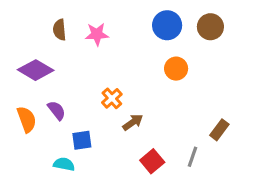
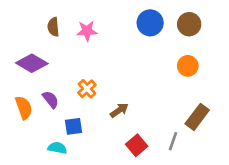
orange circle: (176, 69) -> (188, 66), moved
orange cross: (112, 98) -> (87, 89), moved
brown rectangle: (219, 130) -> (197, 117), size x1.4

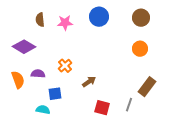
blue circle: (150, 23) -> (99, 17), moved
purple semicircle: (51, 100) -> (38, 74), turned -48
red square: (137, 145) -> (102, 108), turned -35

